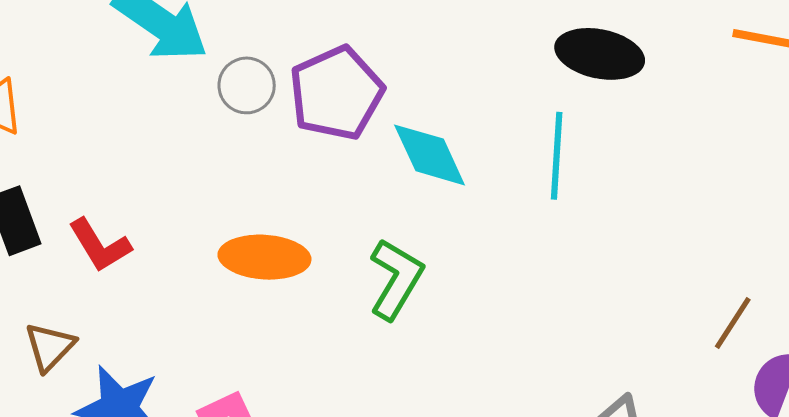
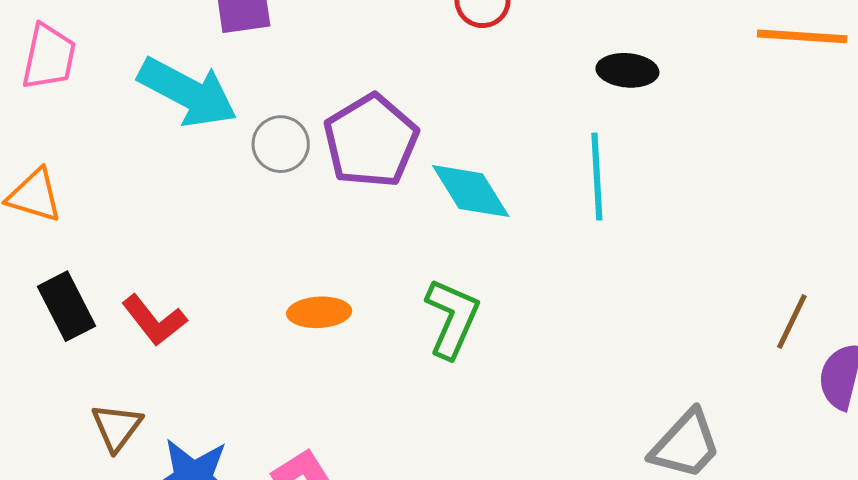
black ellipse: (600, 54) -> (627, 70), size x0.7
orange ellipse: (264, 257) -> (319, 312), size x0.7

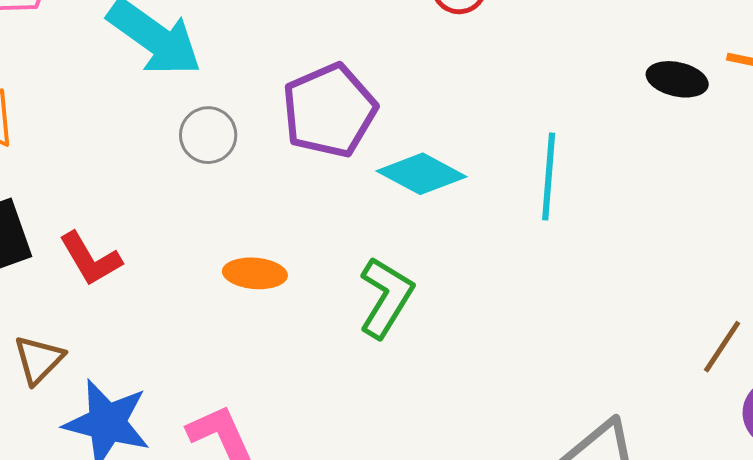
black ellipse: (627, 70) -> (677, 79), moved
gray circle: (281, 144) -> (208, 135), moved
cyan diamond: (471, 191) -> (422, 174), turned -38

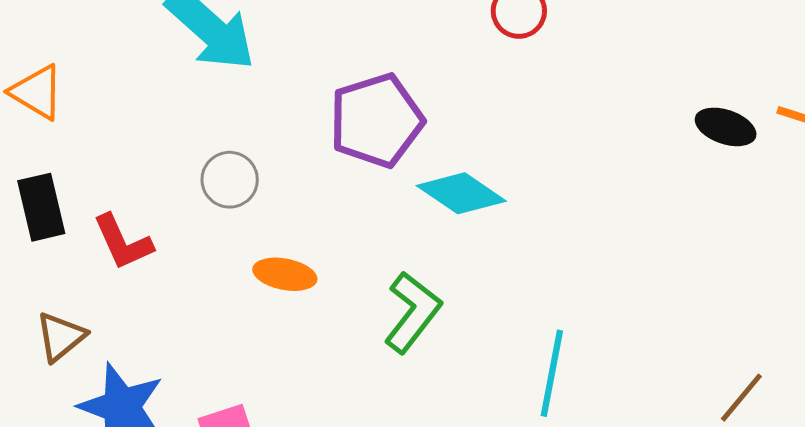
gray circle: (208, 135) -> (230, 180), moved
cyan line: (549, 177) -> (552, 373), moved

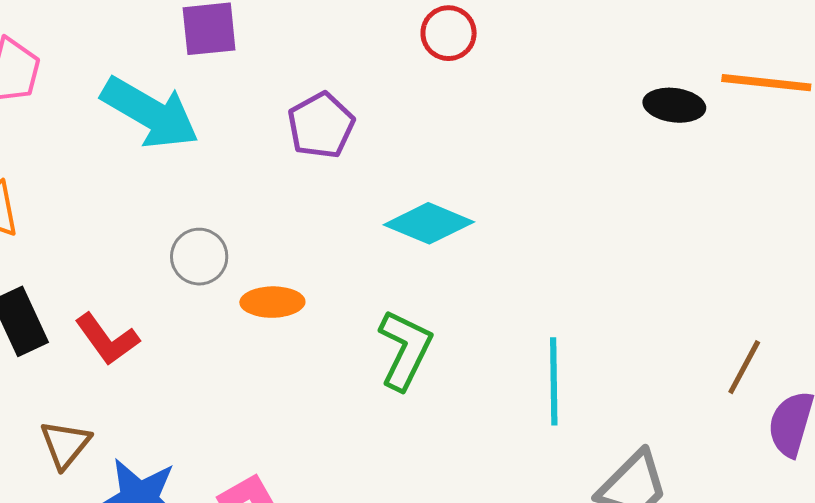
purple pentagon: (376, 120) -> (321, 125), moved, size x0.7
orange ellipse: (285, 274) -> (272, 302), moved

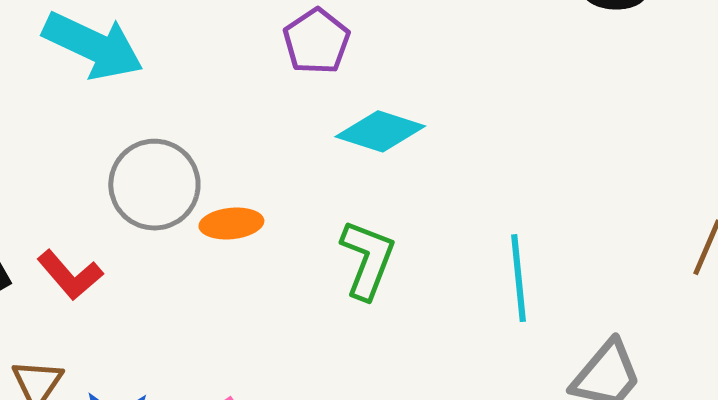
purple pentagon: (321, 125) -> (316, 41), moved
gray circle: (199, 257) -> (154, 185), size x1.6

